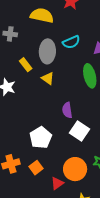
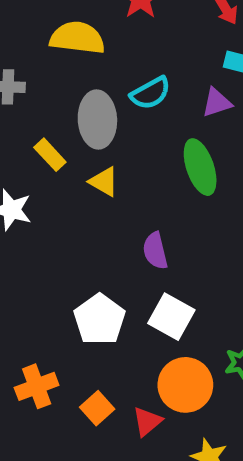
white square: (80, 131) -> (171, 317), moved
orange square: (36, 168) -> (97, 408), moved

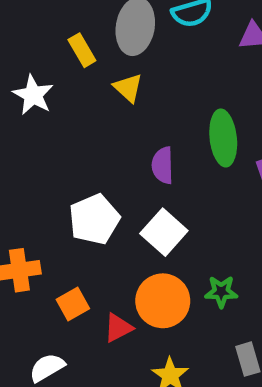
green ellipse: (200, 167) -> (223, 138), moved

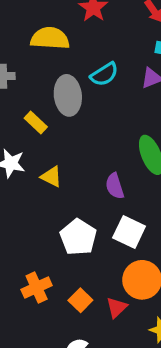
yellow triangle: (128, 88) -> (51, 177), moved

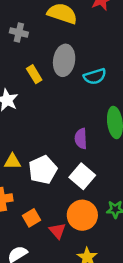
cyan semicircle: (104, 74) -> (95, 76), moved
yellow triangle: (51, 177) -> (12, 162), moved, turned -42
red triangle: (117, 307) -> (57, 231), turned -42

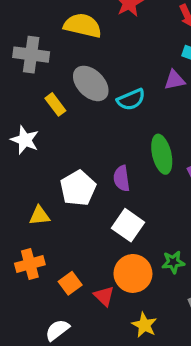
gray cross: (19, 33) -> (31, 55), size x1.5
gray ellipse: (64, 60) -> (91, 83), turned -48
white pentagon: (43, 170) -> (78, 188), moved

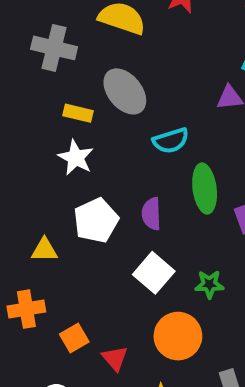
cyan semicircle: (131, 99) -> (171, 141), moved
yellow rectangle: (55, 104) -> (78, 113), turned -45
white star: (25, 140) -> (76, 158), moved
green star: (173, 262) -> (209, 284), moved
orange circle: (133, 273) -> (178, 336), moved

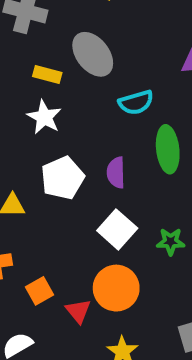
orange circle: (178, 336) -> (116, 288), moved

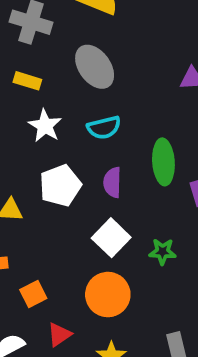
yellow rectangle: (47, 74) -> (27, 81), moved
cyan semicircle: (136, 102) -> (104, 128), moved
red triangle: (78, 311) -> (59, 335), moved, turned 32

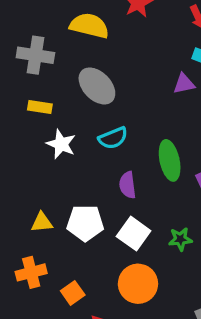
white pentagon: (60, 186) -> (85, 223), moved, turned 30

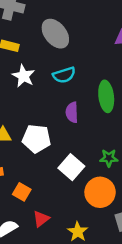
white square: (134, 234) -> (71, 167), moved
orange circle: (138, 284) -> (100, 192), moved
orange square: (73, 293) -> (22, 192), turned -30

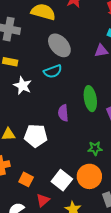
gray ellipse: (55, 34) -> (59, 45), moved
cyan semicircle: (64, 75) -> (53, 71), moved
white square: (71, 167) -> (62, 180), moved

